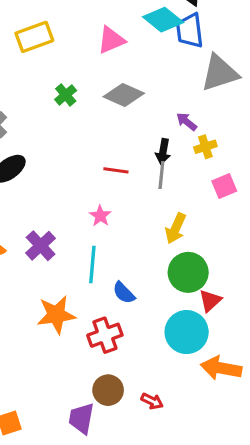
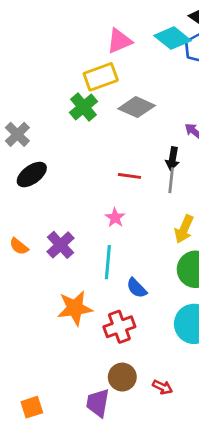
yellow rectangle: (34, 37) -> (101, 77), moved
pink triangle: (111, 40) -> (119, 41), moved
green cross: (66, 95) -> (83, 107), size x1.4

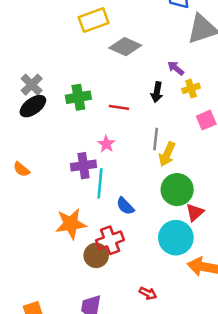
green cross: (83, 107) -> (78, 97), moved, turned 30
gray cross: (17, 134) -> (32, 85), moved
gray line: (171, 180) -> (156, 139), moved
purple cross: (61, 245) -> (83, 166), moved, turned 35
brown circle: (122, 377) -> (96, 255), moved

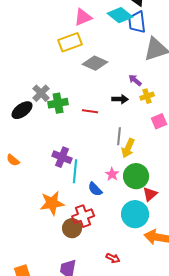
gray cross: (32, 85) -> (41, 93), moved
black arrow: (157, 92) -> (120, 99), turned -98
pink star: (106, 144) -> (112, 174), moved
purple cross: (83, 166) -> (62, 157), turned 30

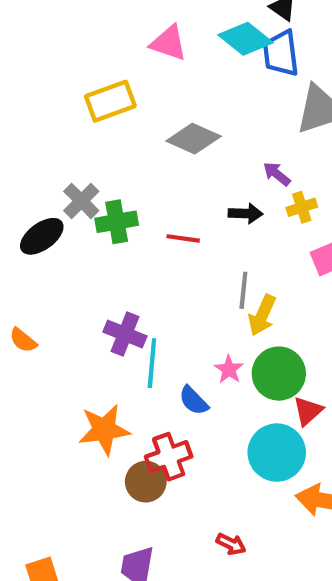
pink triangle: (83, 17) -> (169, 43), turned 42
yellow rectangle: (70, 42) -> (110, 101), moved

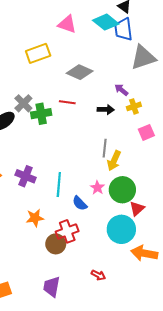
red line: (183, 238) -> (67, 102), moved
purple cross: (125, 334) -> (26, 176), moved
orange star: (104, 430) -> (35, 218), size x0.7

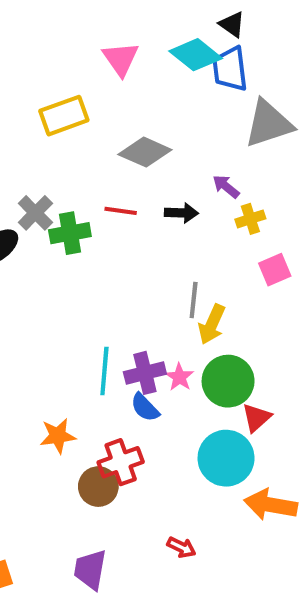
pink triangle: (67, 24) -> (121, 59), turned 36
black arrow: (106, 110) -> (181, 213), moved
purple cross: (26, 176) -> (145, 373), moved, turned -36

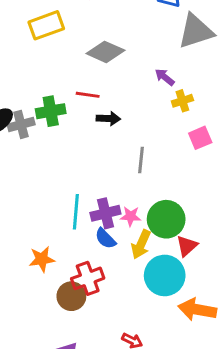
gray cross: (35, 213) -> (21, 124), moved, turned 30
black arrow: (181, 213) -> (108, 119), moved
yellow arrow: (212, 324) -> (141, 244), moved
pink star: (179, 377) -> (131, 216), turned -30

